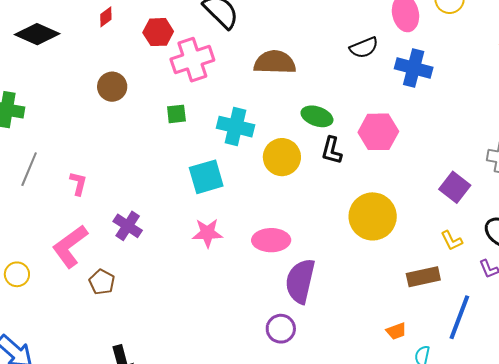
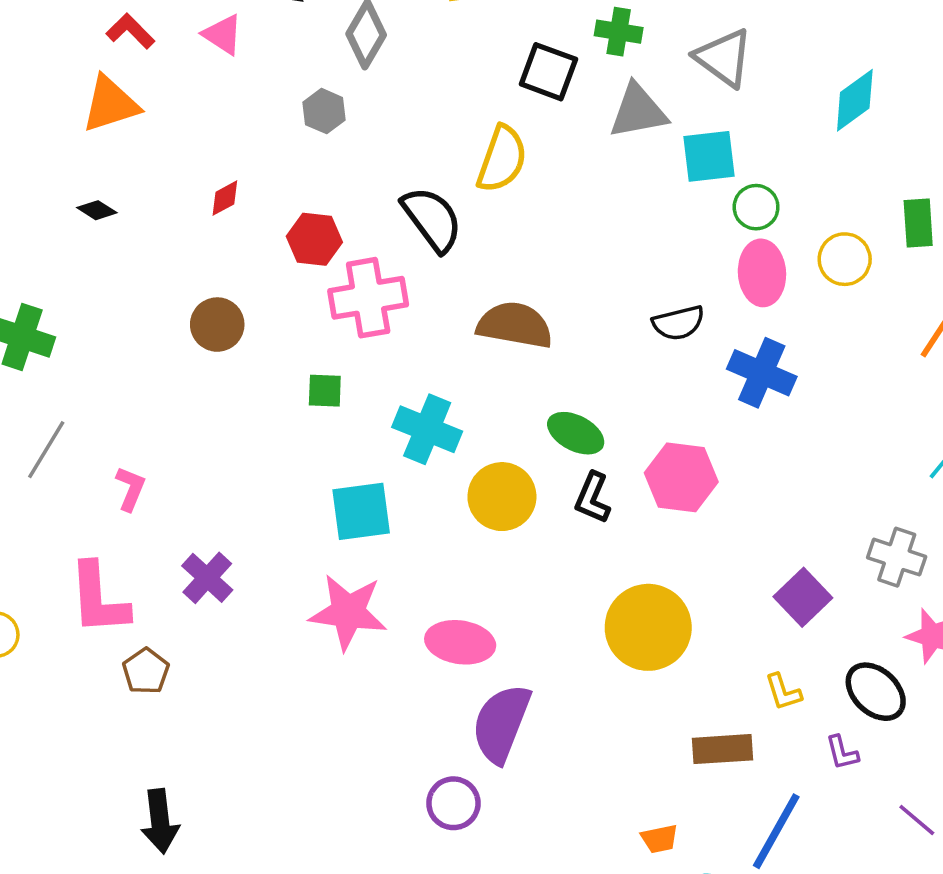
black diamond: (37, 34) -> (97, 210), size x0.5
pink star: (207, 233) -> (348, 612), size x1.4
pink L-shape: (70, 246) -> (99, 599), turned -66

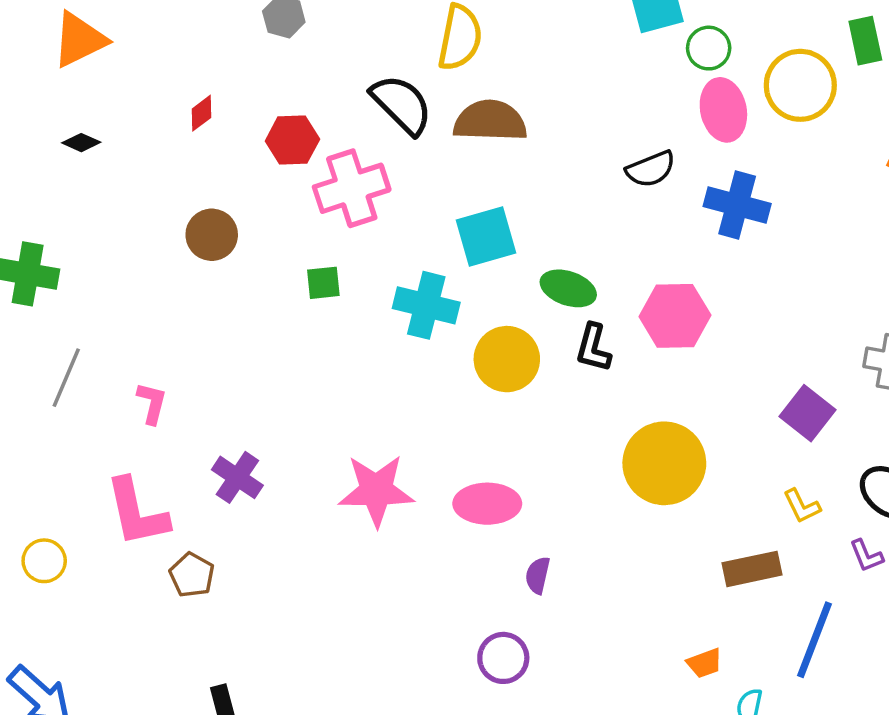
yellow circle: (845, 259) -> (800, 85), size x1.4
brown semicircle: (515, 325) -> (490, 121), moved
cyan square: (361, 511) -> (486, 237), moved
purple semicircle: (501, 723) -> (538, 575), size x0.5

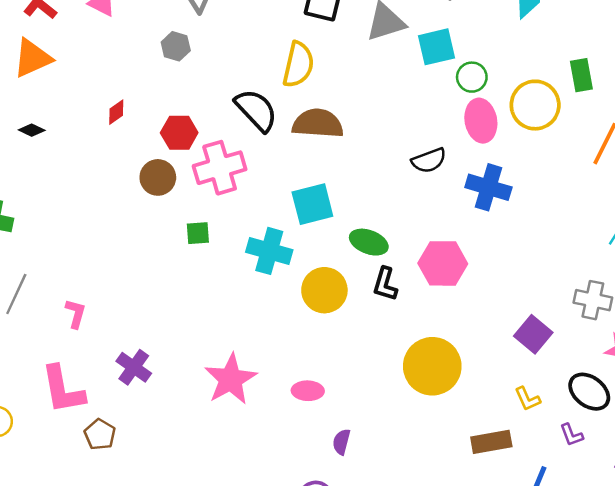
brown circle: (212, 235) -> (158, 177), moved
pink star: (376, 490) -> (231, 379), turned -30
pink ellipse: (487, 504) -> (308, 391), size x0.7

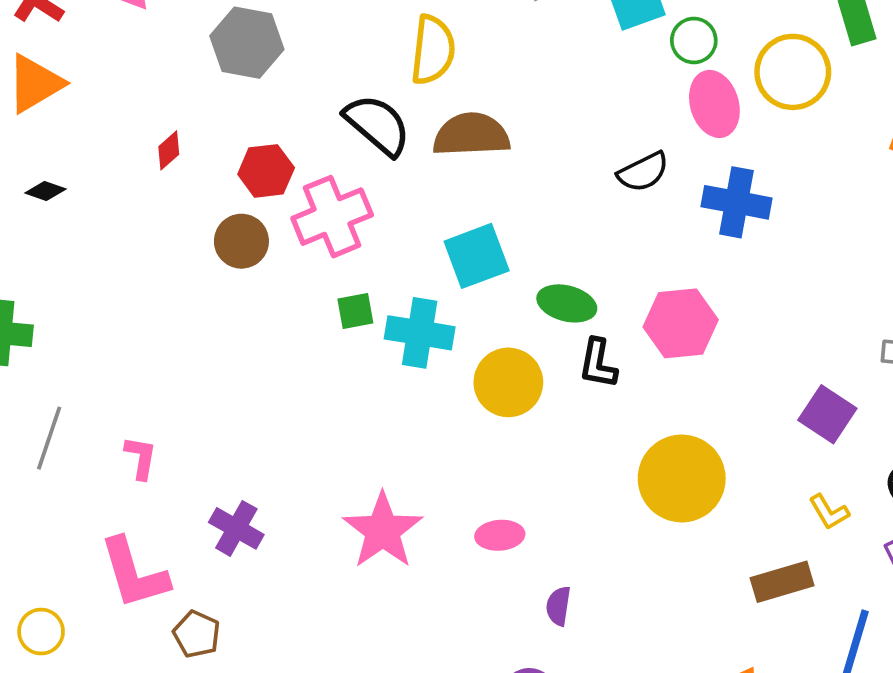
gray hexagon: (176, 46) -> (247, 43), size x1.6
green square: (198, 233) -> (355, 311), moved

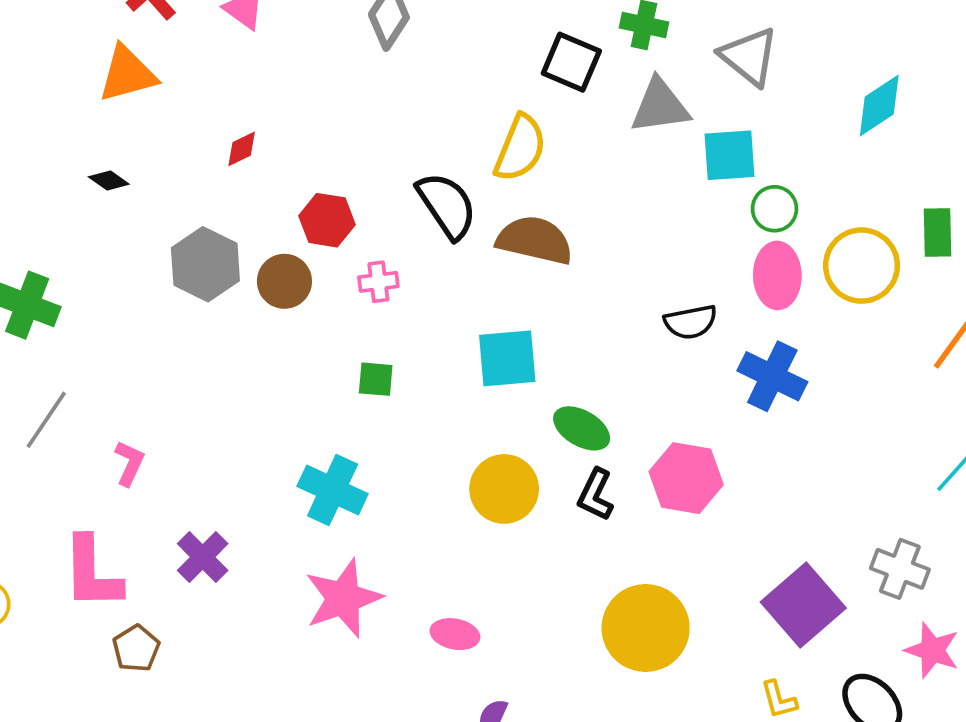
gray hexagon: (247, 43) -> (205, 264), moved
red diamond: (169, 150) -> (242, 149), moved
pink cross: (332, 217) -> (378, 282), size x0.5
cyan cross: (420, 333) -> (333, 490), moved
purple square: (827, 414) -> (803, 605), size x1.4

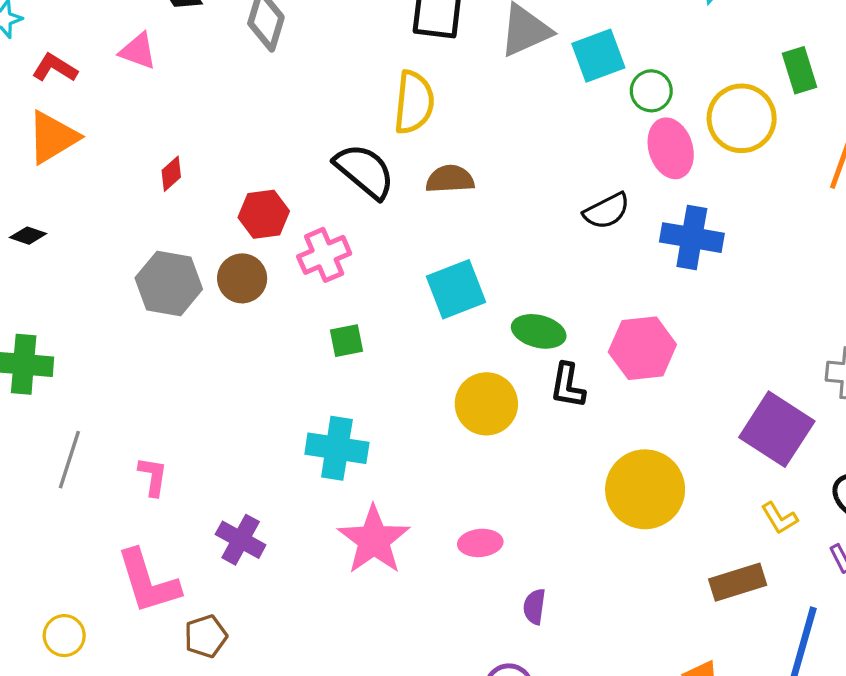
black diamond: (109, 180) -> (28, 236), moved
brown semicircle: (535, 240) -> (450, 179), size x0.7
pink cross: (378, 282) -> (324, 255), size x1.4
brown pentagon: (136, 648) -> (206, 636), turned 30

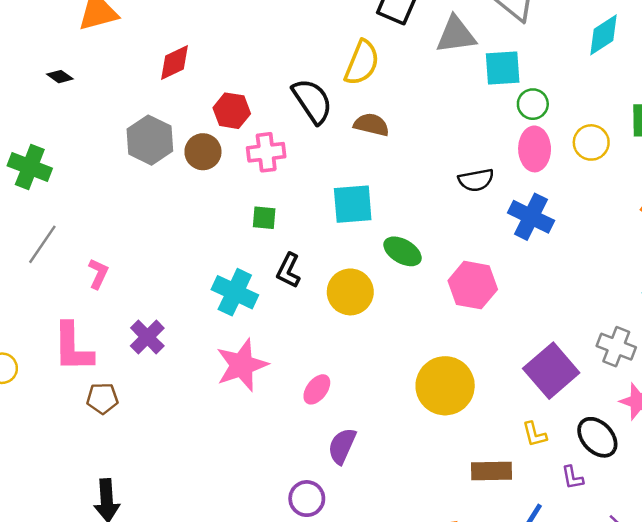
yellow circle: (742, 118) -> (591, 142), size x0.7
red diamond: (171, 174) -> (175, 63), size x1.5
black L-shape: (568, 386) -> (288, 270), moved
pink ellipse: (480, 543) -> (317, 389), turned -64
purple semicircle: (534, 607) -> (342, 446), size x1.4

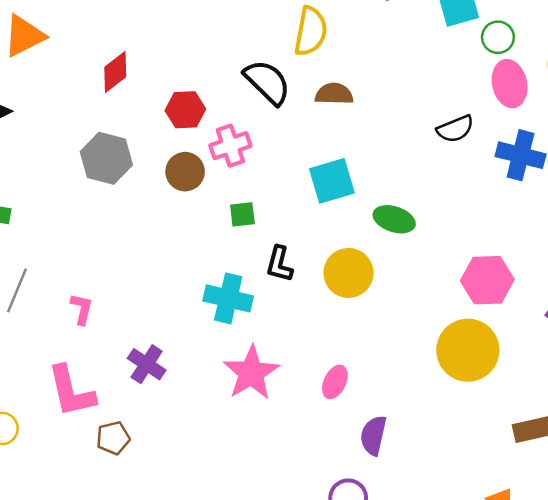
brown circle: (203, 152) -> (185, 172), moved
pink hexagon: (473, 285) -> (487, 280), moved

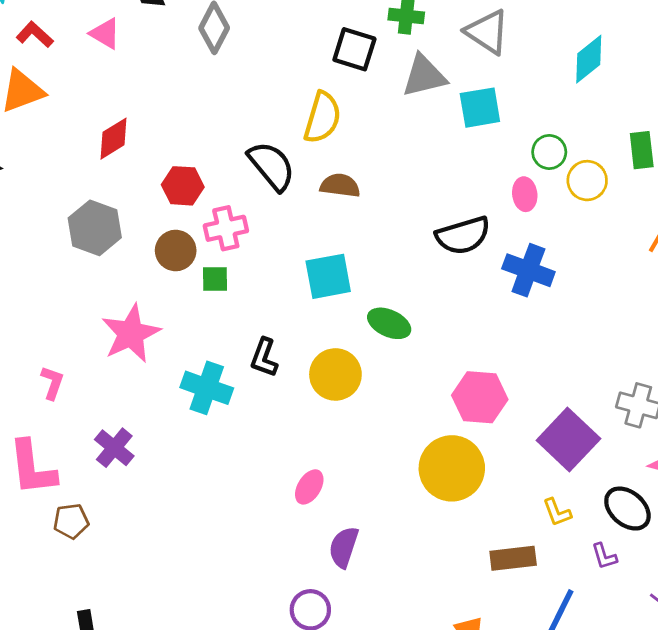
green circle: (498, 37) -> (549, 152), moved
pink ellipse: (510, 84) -> (525, 194), size x0.7
black semicircle: (455, 129) -> (463, 235), size x1.4
green square: (242, 214) -> (215, 279), moved
pink star: (251, 373) -> (131, 334), moved

